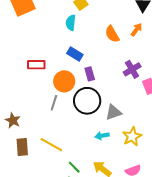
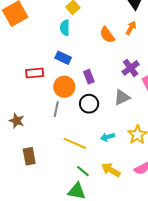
blue rectangle: (75, 54) -> (63, 58), moved
black circle: (87, 101) -> (89, 104), size x0.7
gray triangle: (113, 112) -> (122, 97), moved
brown star: (13, 120) -> (17, 121), moved
yellow line: (51, 145) -> (75, 143), moved

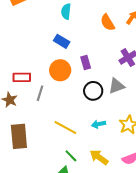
red rectangle: (35, 73) -> (22, 77), moved
black circle: (89, 104) -> (93, 91), moved
gray line: (56, 109) -> (40, 93), moved
brown rectangle: (29, 156) -> (19, 136), size x1.4

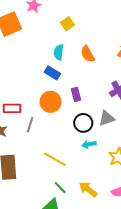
cyan semicircle: (66, 11) -> (59, 52), moved
orange semicircle: (108, 23) -> (88, 54), moved
cyan arrow: (99, 124) -> (89, 144), moved

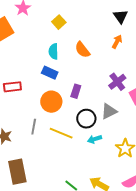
purple rectangle: (76, 94) -> (76, 91), turned 40
red rectangle: (12, 108) -> (12, 87), moved
yellow line: (55, 159) -> (61, 133), moved

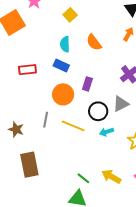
red rectangle: (12, 87) -> (27, 70), moved

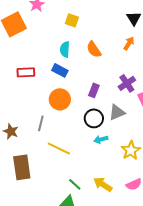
yellow square: (70, 15) -> (72, 20), turned -32
purple rectangle: (87, 84) -> (94, 90), moved
yellow line: (73, 126) -> (59, 148), moved

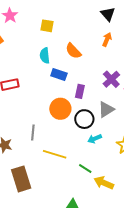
blue rectangle: (60, 70) -> (59, 75), moved
orange circle: (60, 99) -> (60, 109), moved
green line: (75, 184) -> (85, 169), moved

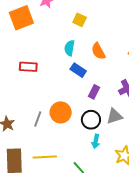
orange circle: (60, 109) -> (61, 112), moved
cyan arrow: (95, 139) -> (96, 141), turned -72
yellow line: (55, 154) -> (45, 157), moved, turned -35

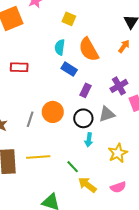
orange semicircle: (98, 51) -> (89, 50), size x1.4

